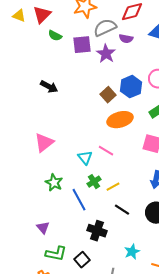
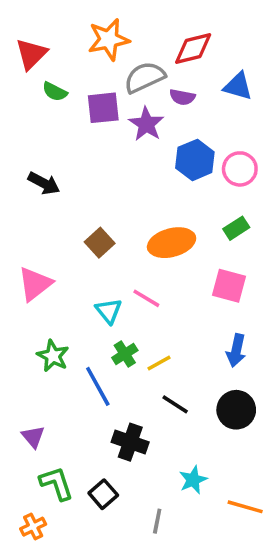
blue hexagon: (131, 87) -> (195, 160), moved
brown square: (108, 95) -> (100, 243), moved
green L-shape: (56, 254) -> (57, 483), turned -120

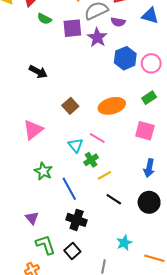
green cross: (125, 354) -> (91, 160), moved
black cross: (130, 442) -> (77, 220), moved

